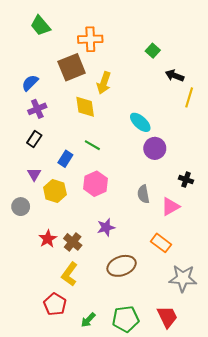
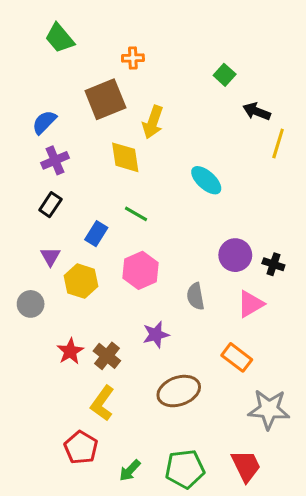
orange cross: (90, 39) -> (133, 58), size x0.6
purple circle: (155, 148) -> (235, 255), moved
gray semicircle: (143, 194) -> (196, 296), moved

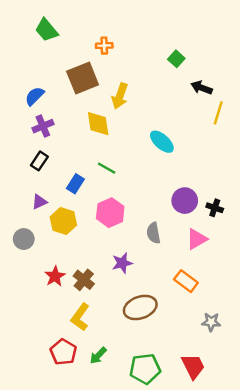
purple triangle: (50, 257) -> (39, 202), turned 35
gray star: (269, 409) -> (211, 322), size x0.6
green arrow: (130, 470) -> (98, 356), moved

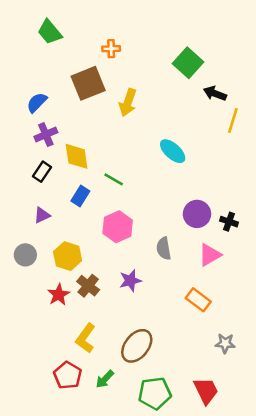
green square: (176, 59) -> (188, 63), size x1.6
yellow diamond: (98, 124) -> (77, 156), moved
yellow hexagon: (63, 221) -> (68, 256), moved
brown cross: (84, 280) -> (88, 286), moved
brown ellipse: (140, 307) -> (137, 346), moved, turned -32

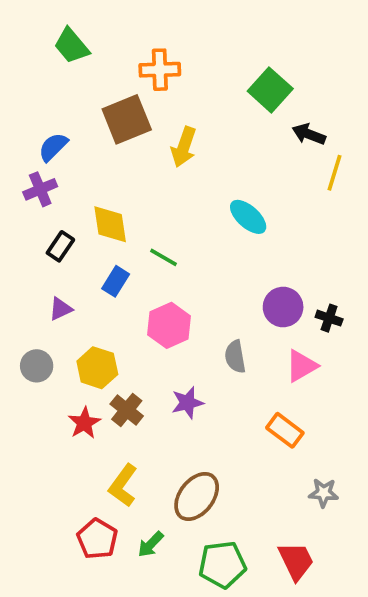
orange cross: (111, 49) -> (160, 70), size x1.5
purple cross: (46, 135) -> (40, 189), moved

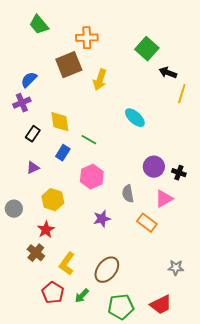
gray circle: (37, 366) -> (14, 209), moved
brown cross: (127, 410) -> (36, 253), moved
orange rectangle: (285, 430) -> (147, 223), moved
red trapezoid: (296, 561) -> (161, 305), turned 90

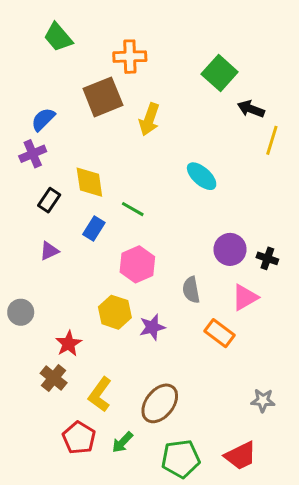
yellow hexagon: (53, 200) -> (115, 312), moved

